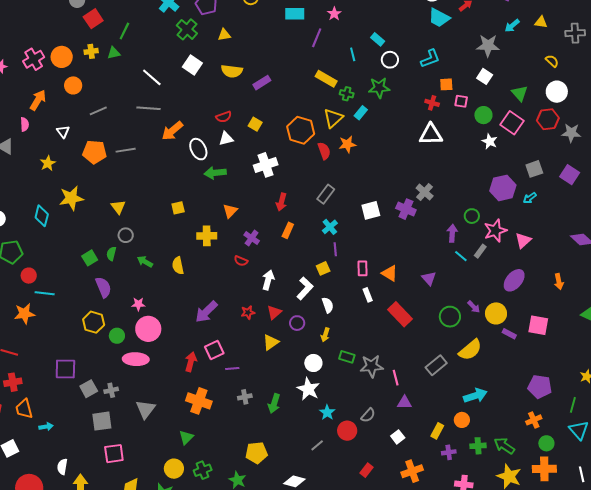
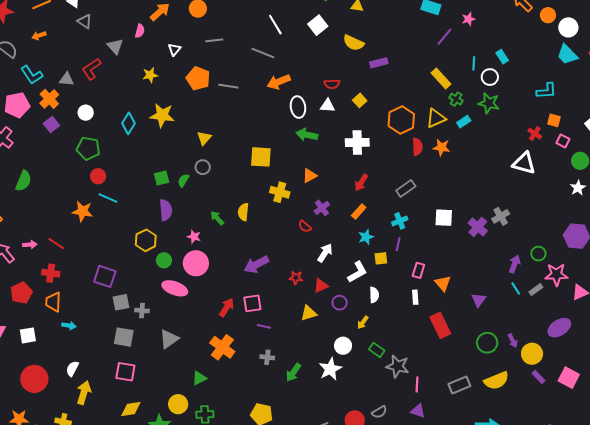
white circle: (390, 60) -> (490, 77), moved
yellow square: (178, 208) -> (261, 157), size x1.6
green arrow: (145, 262) -> (217, 218), moved
cyan star: (327, 412) -> (366, 237), moved

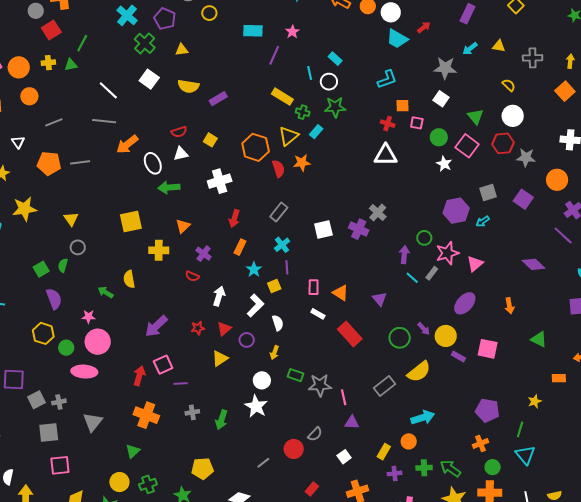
white rectangle: (415, 297) -> (318, 314), turned -40

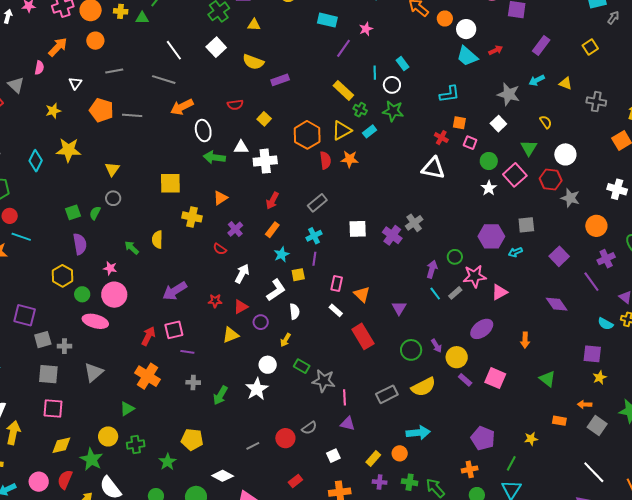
yellow semicircle: (509, 85) -> (546, 122), moved
white triangle: (181, 154) -> (241, 147), moved
purple square: (523, 199) -> (559, 256), moved

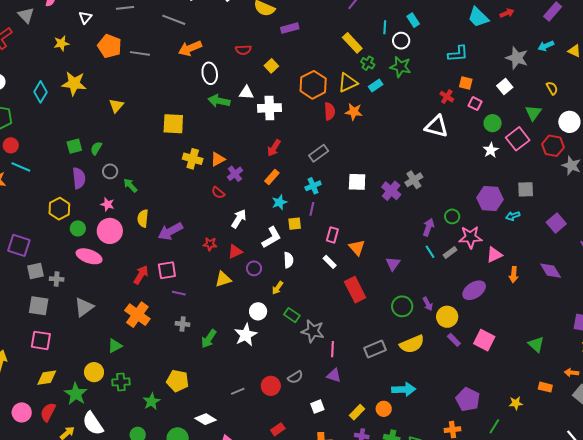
gray circle: (113, 198) -> (110, 171), moved
orange triangle: (220, 198) -> (218, 159), moved
yellow semicircle: (157, 240) -> (143, 218), moved
orange arrow: (525, 340) -> (514, 275), moved

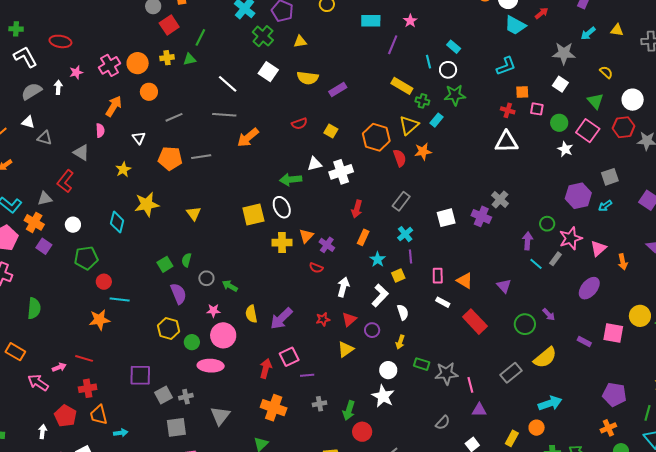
white ellipse: (210, 73) -> (282, 207), moved
yellow circle: (447, 317) -> (640, 316), moved
red circle: (271, 386) -> (362, 432), moved

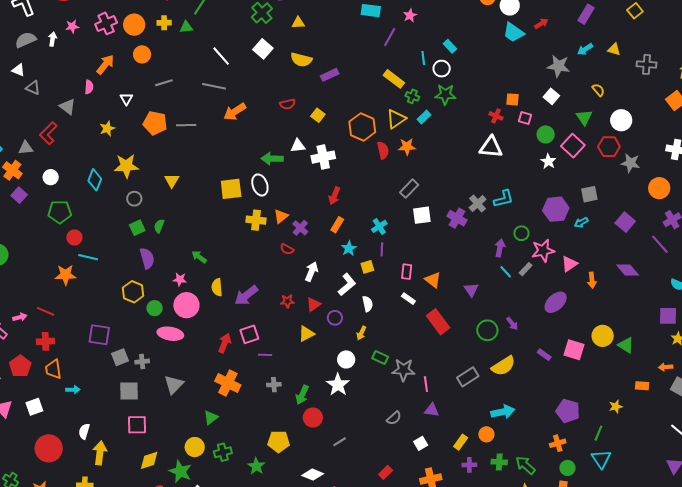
cyan L-shape: (506, 66) -> (503, 199), moved
gray rectangle: (401, 201) -> (409, 189), moved
gray circle: (206, 278) -> (134, 199), moved

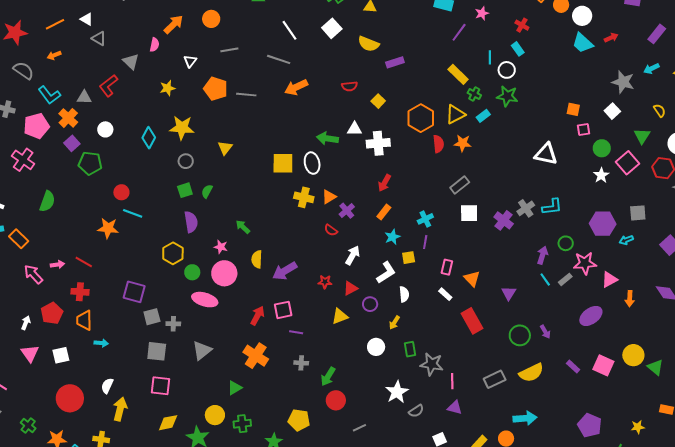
red cross: (496, 116) -> (522, 25), moved
pink square: (525, 118) -> (583, 129), turned -32
green pentagon: (60, 212) -> (90, 163), moved
green rectangle: (380, 357) -> (410, 349), turned 49
white star: (338, 385) -> (397, 392), moved

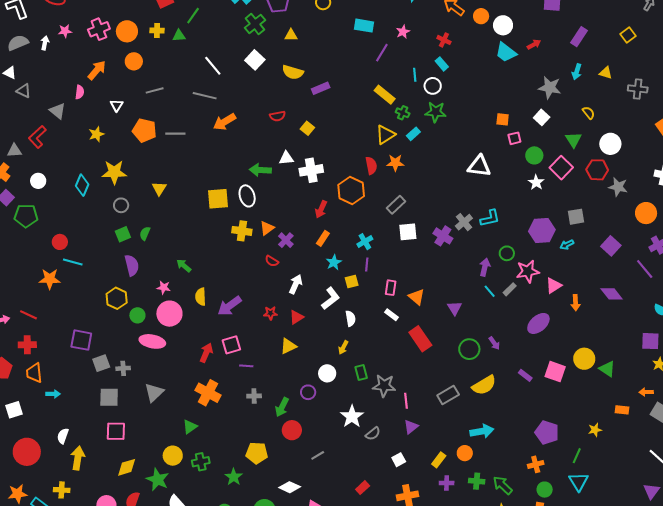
cyan arrow: (651, 69) -> (577, 72), turned -42
orange hexagon: (421, 118) -> (351, 190), moved
purple circle: (370, 304) -> (308, 392), moved
purple triangle: (455, 408) -> (411, 427), turned -49

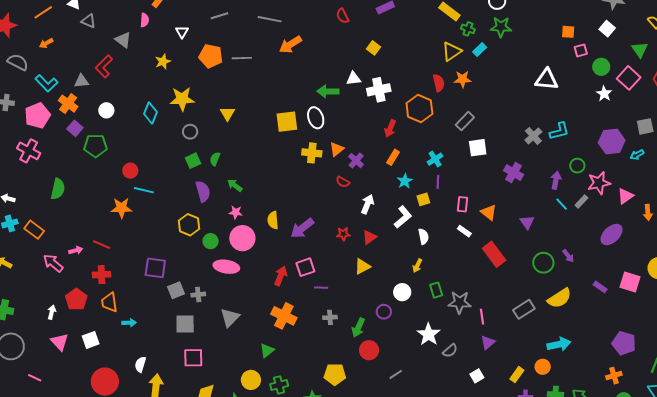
red semicircle: (278, 116) -> (343, 16), moved, turned 77
purple cross: (443, 236) -> (514, 173), moved
green arrow: (184, 266) -> (235, 185), moved

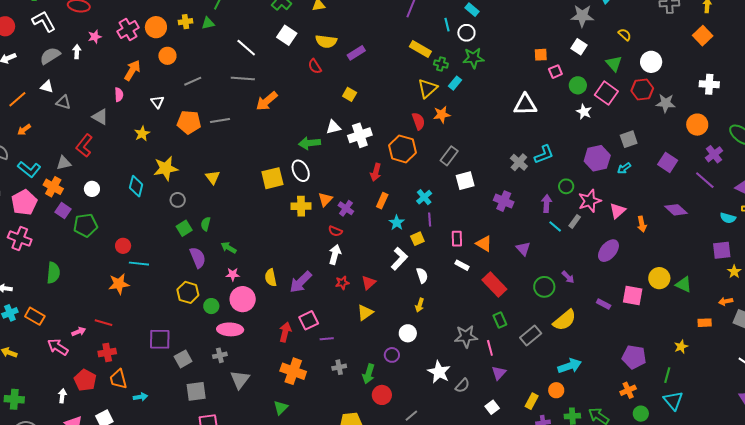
white arrow: (367, 204) -> (335, 255), moved
green rectangle: (436, 290) -> (500, 320), moved
gray cross: (198, 295) -> (220, 355), moved

